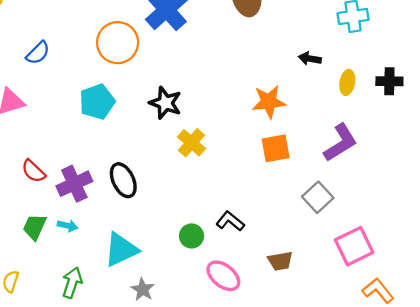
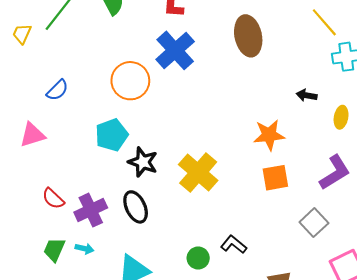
black star: (165, 103) -> (143, 162), moved
yellow cross: (192, 143) -> (198, 172), size x1.5

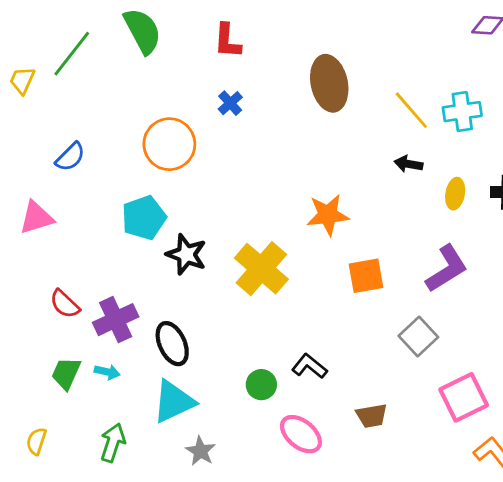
yellow line: (324, 22) -> (411, 110), moved
blue cross: (175, 50) -> (230, 103), size x0.5
orange star: (269, 135) -> (328, 215), moved
black ellipse: (136, 207) -> (172, 344), moved

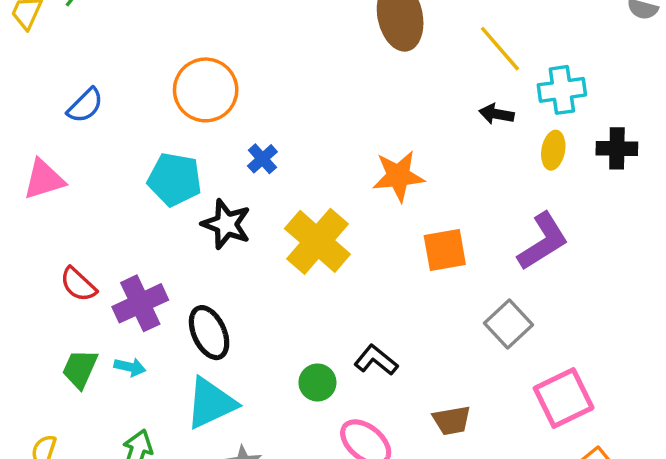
blue cross: (230, 103) -> (262, 159), moved
cyan cross: (462, 112) -> (562, 90), moved
cyan pentagon: (144, 218) -> (175, 179), turned 30

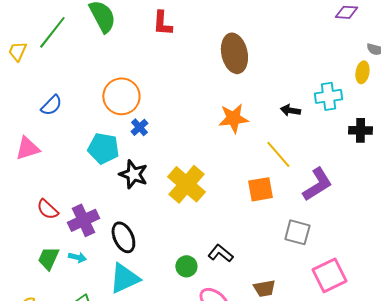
yellow line: (500, 49) -> (278, 154), moved
yellow ellipse: (553, 150) -> (362, 72), moved
blue cross: (262, 159) -> (139, 127), moved
orange star: (398, 176) -> (233, 118), moved
gray square: (508, 324) -> (297, 232), turned -32

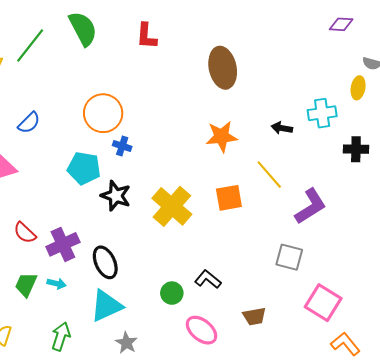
blue cross: (139, 127) -> (122, 146), turned -30
orange square: (260, 189) -> (229, 198), moved
pink square: (329, 275) -> (323, 303), turned -32

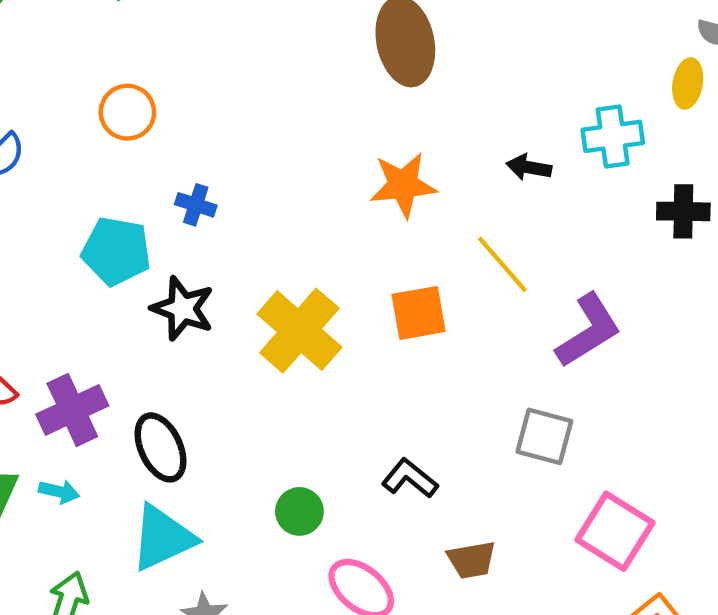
orange circle: (103, 113) -> (127, 112), moved, size x0.7
black L-shape: (208, 279) -> (410, 478), moved

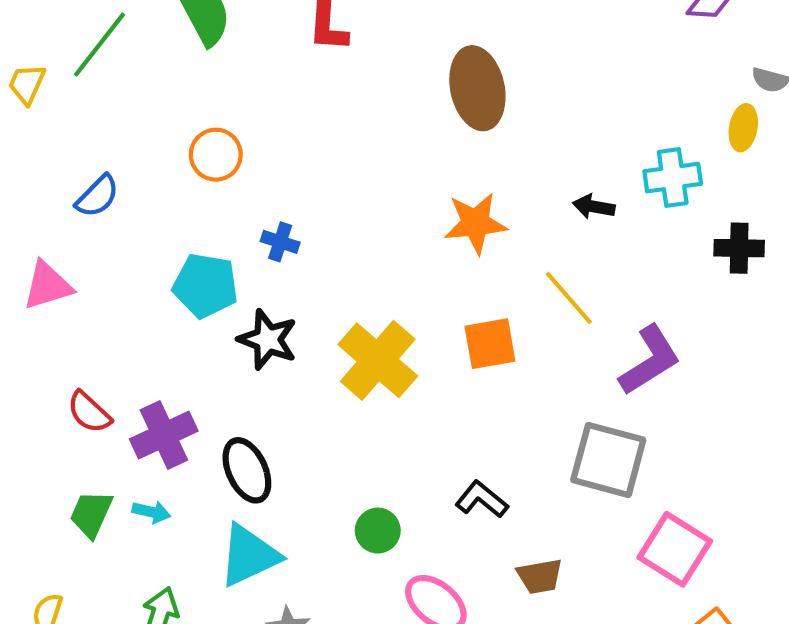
gray square: (544, 436) -> (608, 460), size x1.4

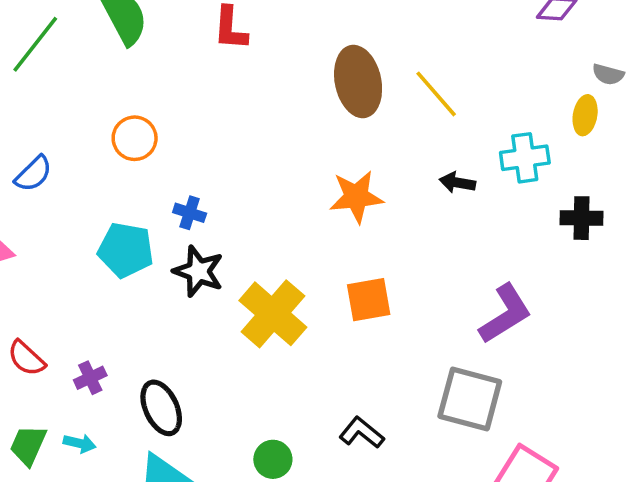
yellow line: (569, 298) -> (436, 94), moved
black star: (268, 339) -> (198, 271), moved
purple cross: (164, 435) -> (90, 378), size x0.6

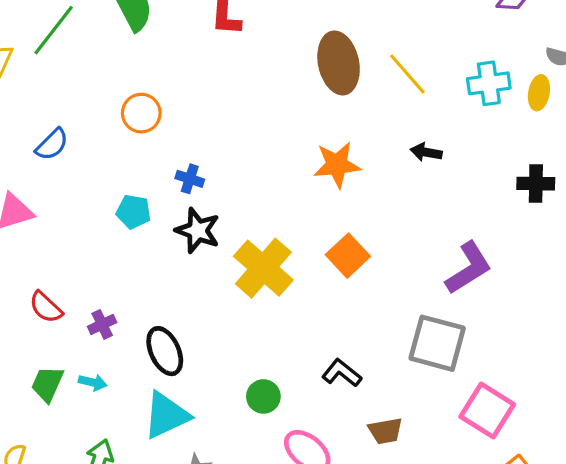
cyan cross: (525, 158) -> (489, 83), moved
cyan pentagon: (126, 250) -> (133, 212), size x0.7
orange square: (369, 300) -> (348, 256), turned -33

